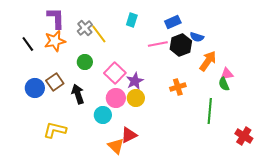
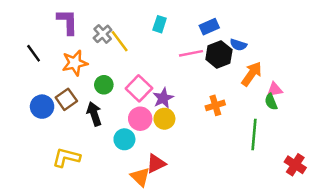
orange star: (55, 41) -> (75, 63), moved
green circle: (85, 62) -> (104, 85), moved

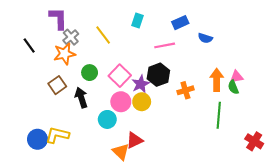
gray cross: (103, 34) -> (71, 37), moved
black hexagon: (219, 54) -> (158, 75), moved
orange arrow: (252, 74) -> (217, 80), moved, turned -35
blue circle: (42, 107) -> (37, 139), moved

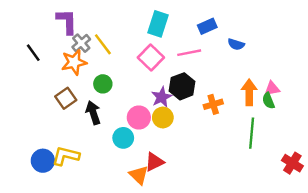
cyan rectangle: (137, 20) -> (158, 24), size x1.5
yellow line: (103, 35) -> (103, 44), moved
pink square: (120, 76) -> (151, 58), moved

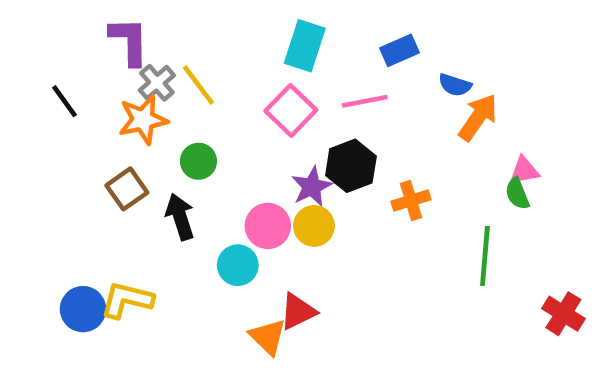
orange arrow: (249, 92) -> (478, 117), moved, turned 35

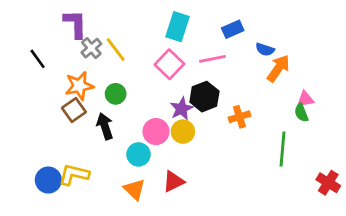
orange star: (143, 120) -> (79, 86), moved
orange triangle: (268, 337) -> (134, 189), moved

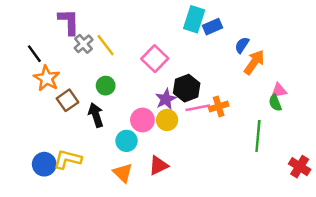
cyan rectangle: (178, 27) -> (194, 19), moved
blue semicircle: (265, 49) -> (242, 45), turned 105
pink line: (213, 59) -> (198, 108), moved
orange star: (79, 86) -> (47, 78), moved, turned -30

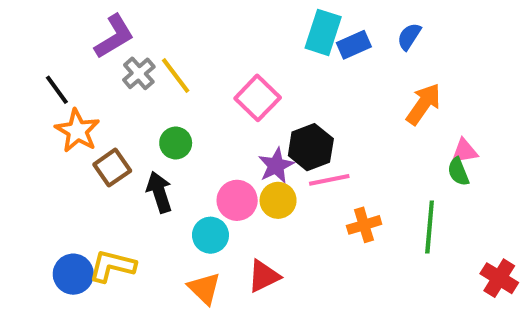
purple L-shape: (69, 22) -> (114, 36), turned 60
blue semicircle: (242, 45) -> (409, 36), moved
orange cross: (219, 106) -> (364, 225), moved

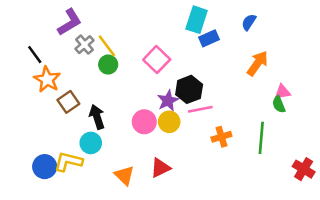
blue rectangle: (354, 45) -> (209, 38), moved
green circle: (176, 143) -> (108, 65), moved
cyan circle: (210, 235) -> (91, 143), moved

